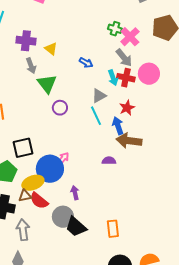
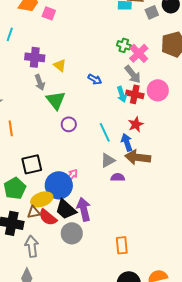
gray triangle: (99, 96) -> (108, 160), moved
purple arrow: (75, 193) -> (84, 209), size x1.6
black trapezoid: (76, 227) -> (66, 209), moved

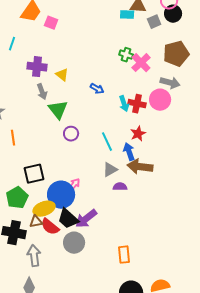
gray arrow: (133, 74) -> (170, 83), moved, turned -36
purple arrow: (84, 209) -> (86, 219), turned -115

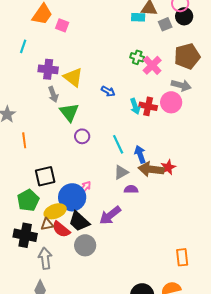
yellow triangle: (62, 75) -> (73, 77), size x1.5
red star: (138, 134) -> (168, 167), moved
purple arrow: (86, 219) -> (110, 215), moved
orange rectangle: (124, 255) -> (182, 257), moved

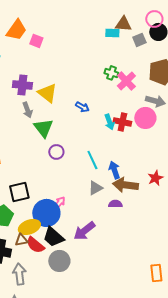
red star: (168, 167) -> (155, 178), moved
purple semicircle: (131, 189) -> (115, 204), moved

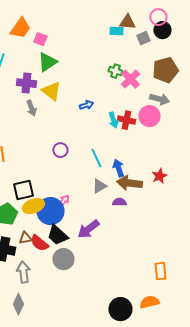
blue arrow: (82, 107) -> (86, 105), turned -48
green triangle: (43, 128) -> (47, 62), moved, turned 35
yellow ellipse: (29, 227) -> (33, 206), moved

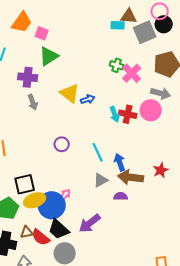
gray square: (143, 38) -> (145, 32), size x1.6
yellow triangle: (51, 91) -> (70, 93), moved

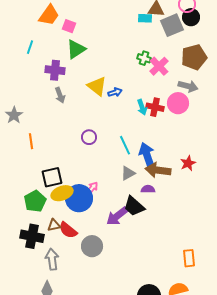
blue arrow: (120, 162) -> (147, 155), size x1.4
black trapezoid: (59, 229) -> (134, 206), moved

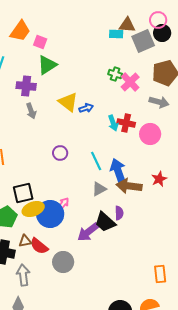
pink circle: (178, 103) -> (150, 134), moved
purple semicircle: (148, 189) -> (119, 213), moved, turned 88

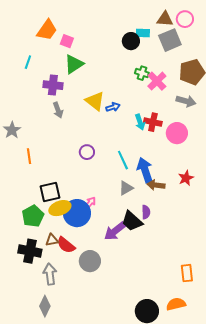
brown triangle: (127, 25) -> (165, 19), moved
black circle: (162, 33) -> (131, 41), moved
brown arrow: (129, 186) -> (156, 185), size x0.7

